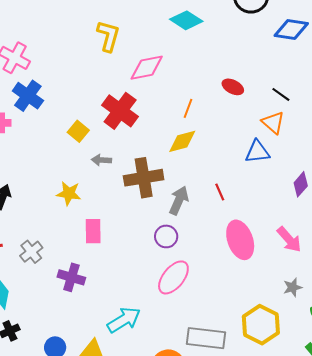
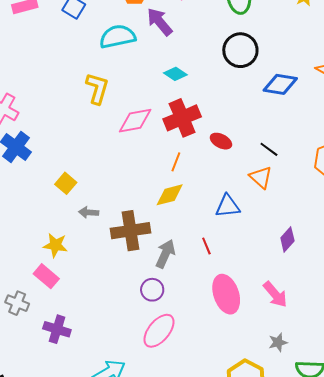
cyan diamond: (186, 20) -> (175, 74), size x0.7
red cross: (120, 111) -> (182, 118), moved, turned 30
blue triangle: (257, 152) -> (228, 206), moved
pink rectangle: (93, 231) -> (46, 276), moved, turned -50
gray cross: (31, 252) -> (17, 303), turned -30

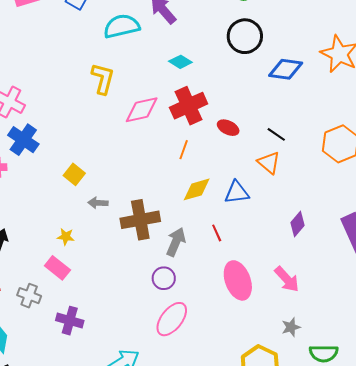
yellow diamond: (170, 195) -> (197, 189), moved
yellow star: (55, 245) -> (66, 237), size x0.7

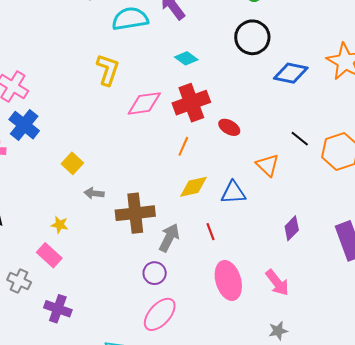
black line: (276, 134) -> (300, 139), moved

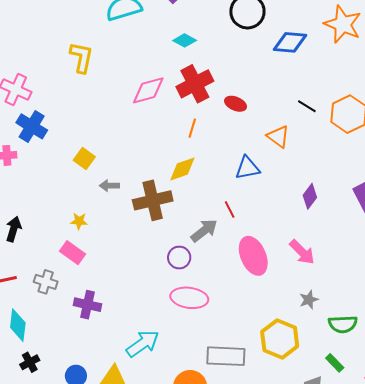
yellow L-shape: (108, 70) -> (82, 57), moved
yellow diamond: (194, 187) -> (182, 169), moved
gray arrow: (169, 238) -> (204, 231), moved, turned 32
pink ellipse: (160, 314) -> (189, 298), turned 63

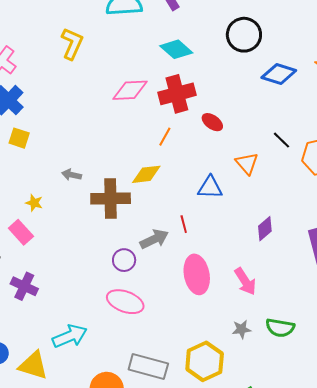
cyan diamond: (185, 40) -> (176, 49), size x1.4
yellow square: (84, 158) -> (19, 138), moved, turned -30
green semicircle: (343, 324) -> (280, 328), moved

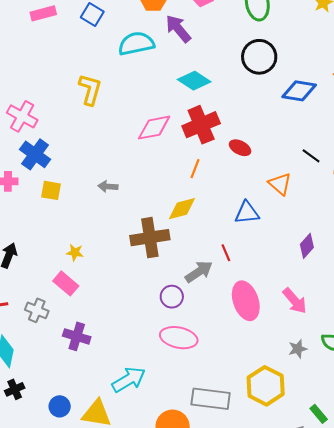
gray arrow: (72, 175) -> (108, 187), moved

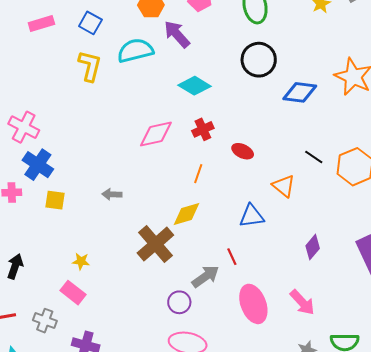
yellow L-shape: (90, 89) -> (90, 66), moved
red cross: (201, 125) -> (203, 129), size x0.6
brown cross: (150, 238) -> (155, 244), turned -30

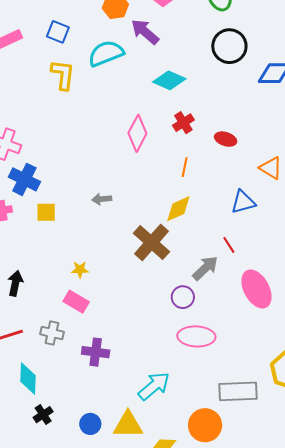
pink diamond: (156, 134) -> (137, 133), turned -42

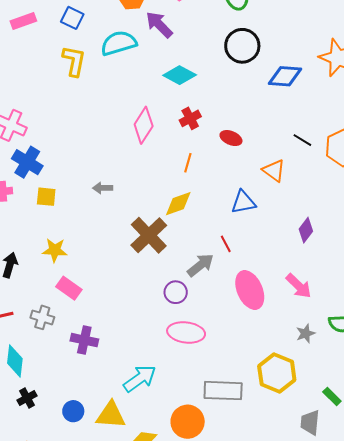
yellow star: (80, 270) -> (55, 250), moved, size x1.4

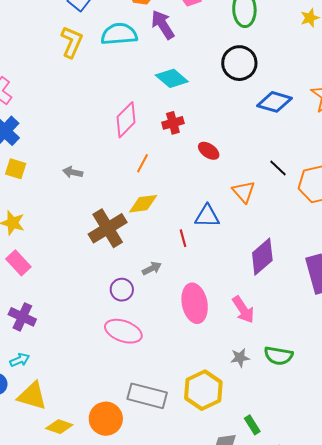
orange line: (188, 163) -> (142, 163), moved
purple diamond: (306, 230) -> (262, 257), size x1.5
red line: (226, 244) -> (183, 238), moved
gray arrow: (200, 265) -> (152, 268), size x0.7
cyan arrow: (140, 379) -> (20, 360), moved, size x0.6

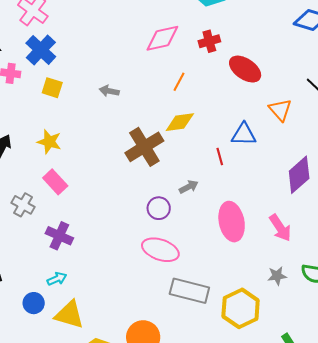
pink diamond: (126, 120) -> (162, 38), turned 33
red ellipse: (209, 151) -> (245, 69), size x1.5
gray rectangle: (147, 396) -> (189, 291), moved

